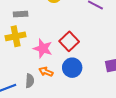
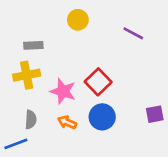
gray semicircle: (30, 81) -> (31, 120), moved

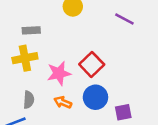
pink star: (63, 91) -> (59, 73), turned -30
purple square: (155, 114) -> (123, 112), moved

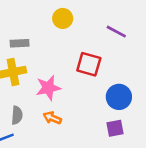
red square: (92, 64) -> (89, 64), moved, turned -30
blue circle: (95, 97) -> (119, 97), moved

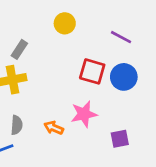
gray rectangle: (20, 43) -> (19, 49), turned -54
pink star: (48, 88) -> (84, 114), moved
blue circle: (119, 97) -> (124, 77), moved

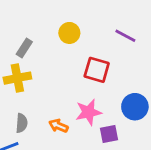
yellow circle: (65, 23) -> (69, 33), moved
blue circle: (124, 77) -> (135, 107), moved
purple square: (120, 139) -> (109, 134), moved

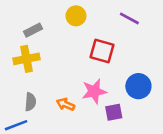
gray rectangle: (24, 48) -> (33, 30), turned 30

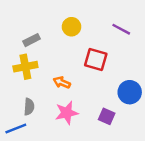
pink star: (94, 91) -> (67, 113), moved
orange arrow: (66, 104) -> (62, 82), moved
purple square: (114, 112) -> (107, 116), turned 35

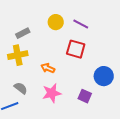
purple line: (121, 29) -> (81, 24), moved
gray semicircle: (29, 107) -> (21, 88), turned -56

